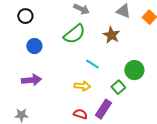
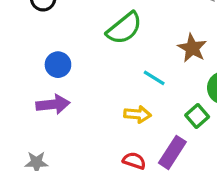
brown star: (111, 35) -> (192, 48), moved
blue circle: (34, 46) -> (58, 65), moved

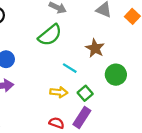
green square: (197, 116) -> (85, 93), moved

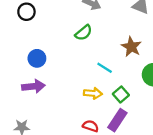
green semicircle: (50, 35) -> (84, 33), size x0.7

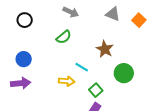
black circle: (26, 12) -> (25, 20), moved
yellow arrow: (93, 93) -> (67, 81), moved

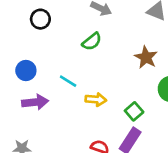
blue circle: (24, 59) -> (26, 70), moved
cyan line: (82, 67) -> (68, 81), moved

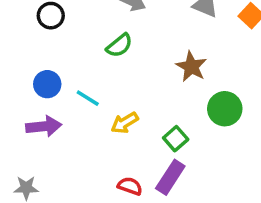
blue circle: (26, 70) -> (47, 84), moved
yellow arrow: (96, 100) -> (125, 123), turned 144

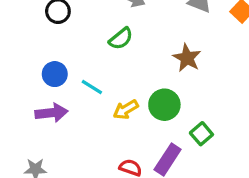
green circle: (225, 109) -> (164, 105), moved
green square: (176, 139) -> (201, 134), moved

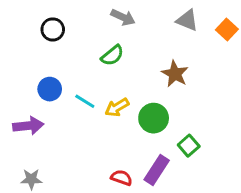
yellow arrow: (126, 110) -> (117, 107), moved
purple arrow: (52, 113) -> (28, 126), moved

